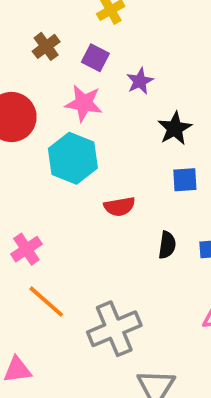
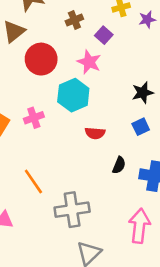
purple star: (140, 81) -> (147, 19), moved
blue square: (185, 180) -> (141, 127), turned -36
pink cross: (26, 249) -> (34, 118), moved

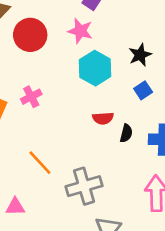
cyan hexagon: (73, 95) -> (95, 68), moved
red semicircle: (95, 133) -> (103, 118), moved

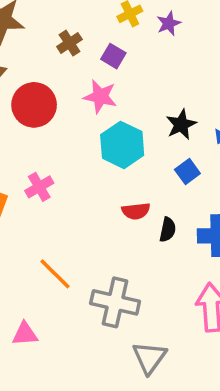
gray cross: (84, 186) -> (115, 302), turned 32

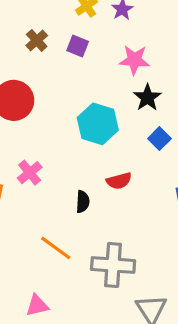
pink star: (100, 97) -> (134, 60), moved
black semicircle: (168, 230) -> (83, 202), moved

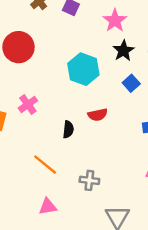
pink star: (134, 60) -> (115, 21), turned 30
gray cross: (113, 265) -> (89, 180), size x0.6
pink triangle: (37, 306) -> (48, 207), moved

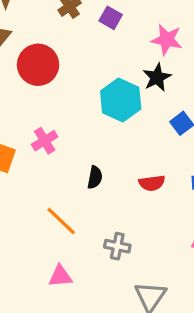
pink star: (115, 21) -> (167, 40), turned -30
black star: (123, 51) -> (157, 77), moved
red semicircle: (98, 115) -> (152, 183), moved

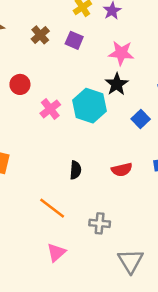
red circle: (38, 65) -> (20, 84), size x0.6
pink cross: (45, 141) -> (50, 109), moved
pink triangle: (60, 276) -> (56, 253), turned -30

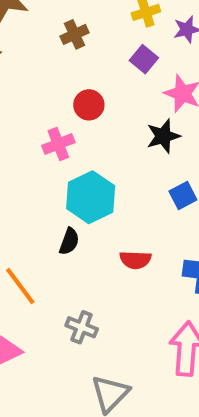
purple square: (74, 40) -> (144, 59), moved
red circle: (20, 84) -> (89, 105), moved
cyan hexagon: (89, 106) -> (91, 197), moved

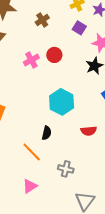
pink cross: (58, 144) -> (31, 60), moved
black semicircle: (69, 241) -> (47, 133), moved

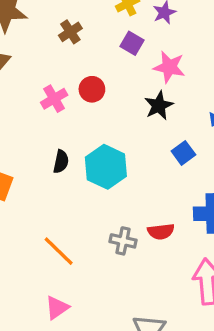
red semicircle: (89, 131) -> (161, 231), moved
black semicircle: (47, 133) -> (61, 161), moved
gray cross: (66, 169) -> (123, 241), moved

